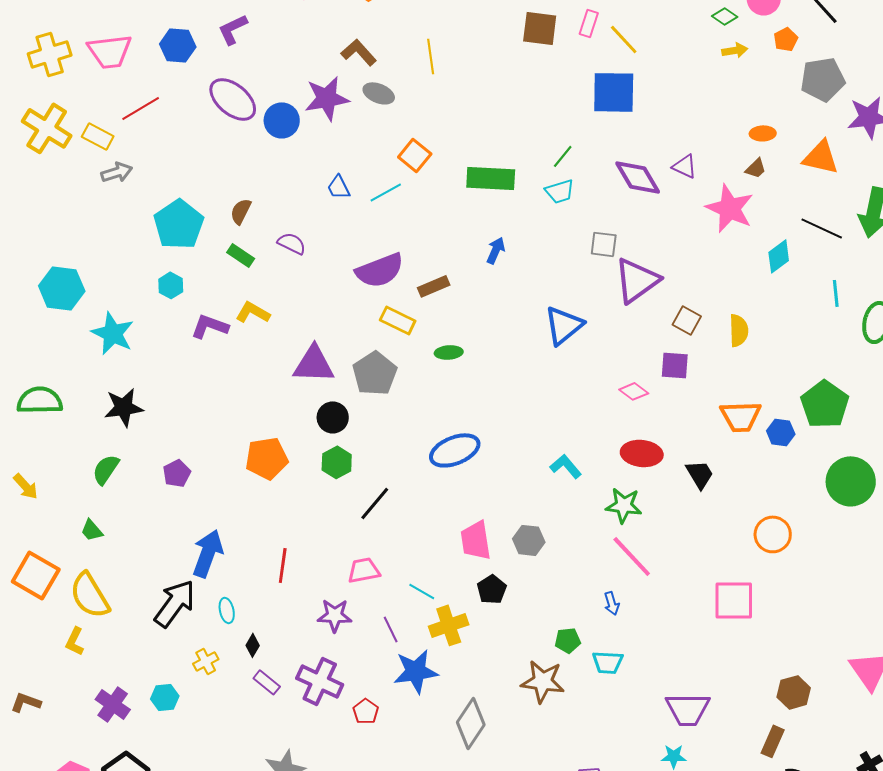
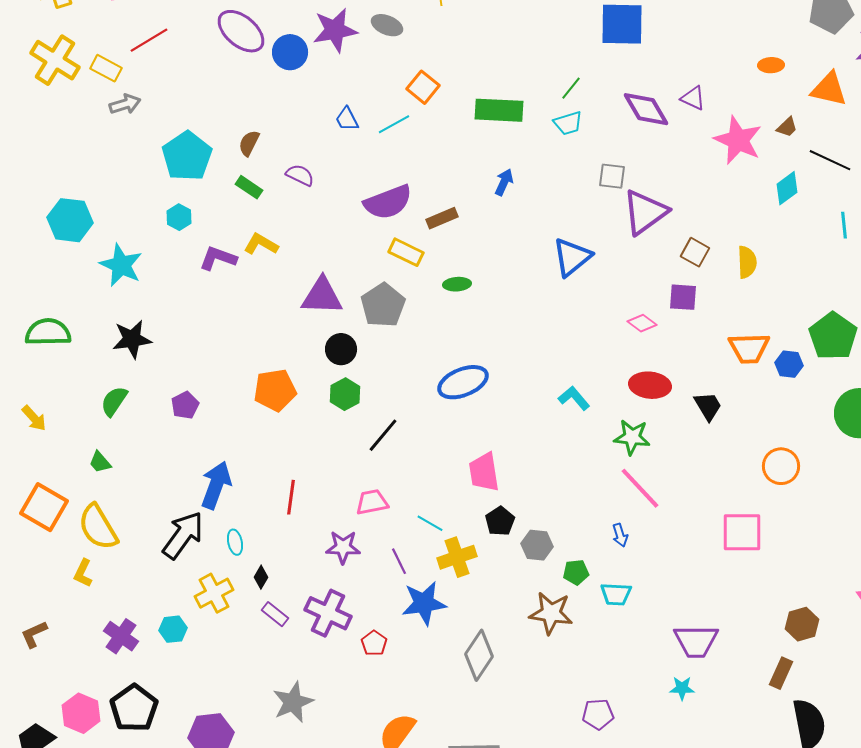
brown trapezoid: (756, 168) -> (787, 127), moved
gray hexagon: (529, 540) -> (537, 545), moved
yellow cross: (206, 661) -> (214, 593), size x1.5
brown L-shape: (26, 702) -> (34, 634), turned -44

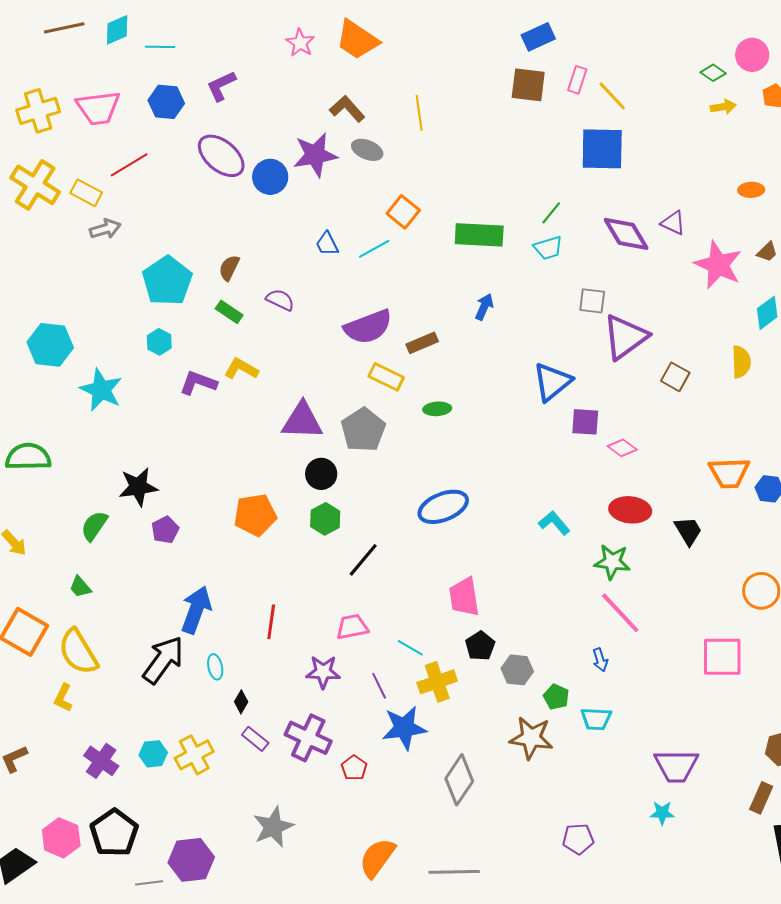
yellow semicircle: (747, 262) -> (741, 362), moved
purple square: (683, 297) -> (585, 422), moved
black star: (132, 339) -> (138, 487), moved
green pentagon: (576, 572) -> (556, 697), turned 30
yellow cross: (214, 593) -> (194, 755), moved

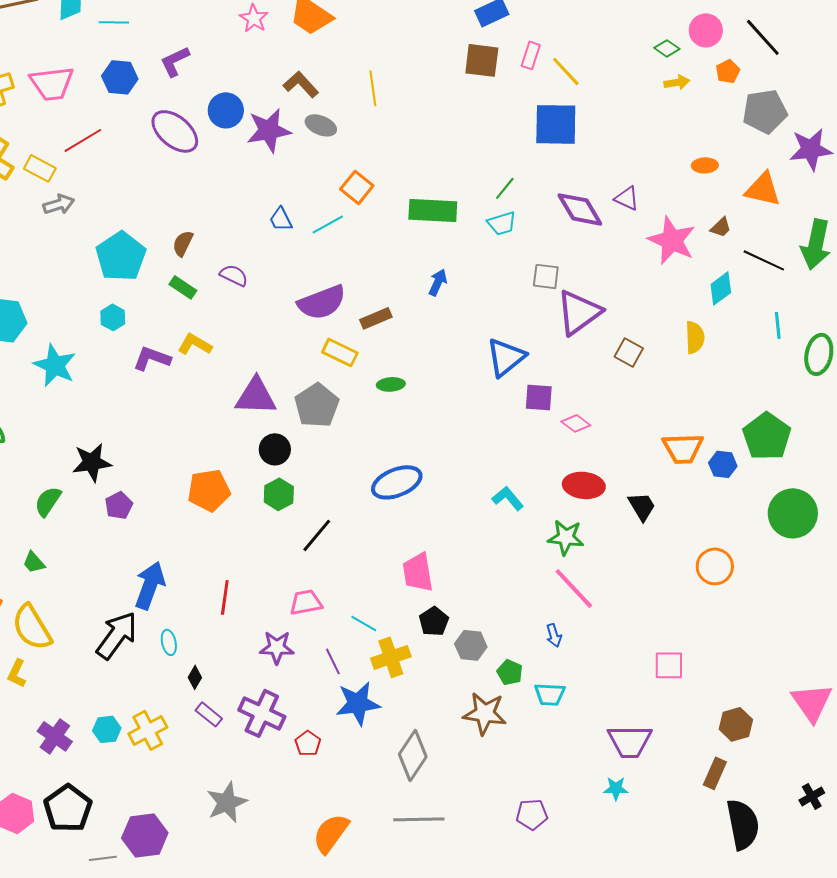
blue circle: (270, 177) -> (226, 110), moved
pink square: (722, 657) -> (669, 665), moved, size x0.7
gray line: (454, 872) -> (419, 819), moved

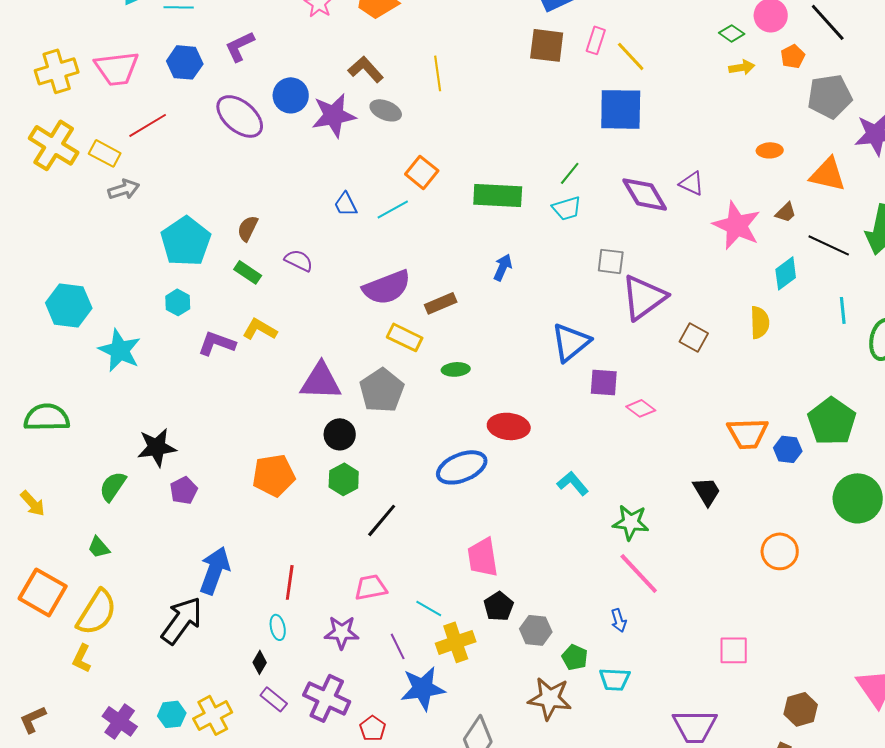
red ellipse: (584, 485) -> (509, 426), moved
yellow semicircle: (32, 627) -> (97, 612), turned -117
cyan ellipse: (169, 642) -> (278, 627), moved

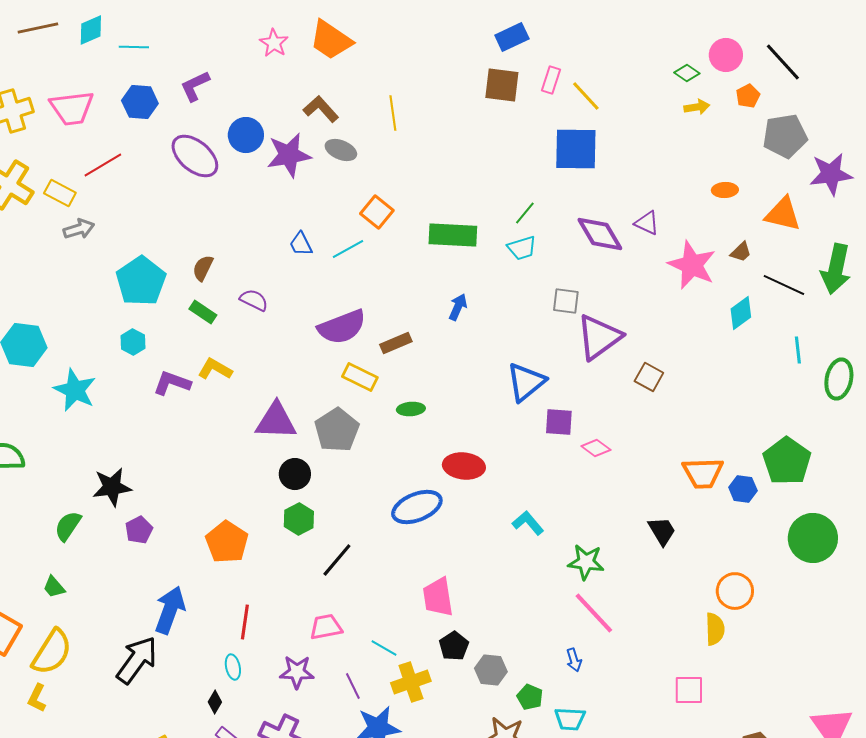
yellow semicircle: (760, 322) -> (715, 629), moved
orange pentagon: (274, 475) -> (227, 542), moved, turned -30

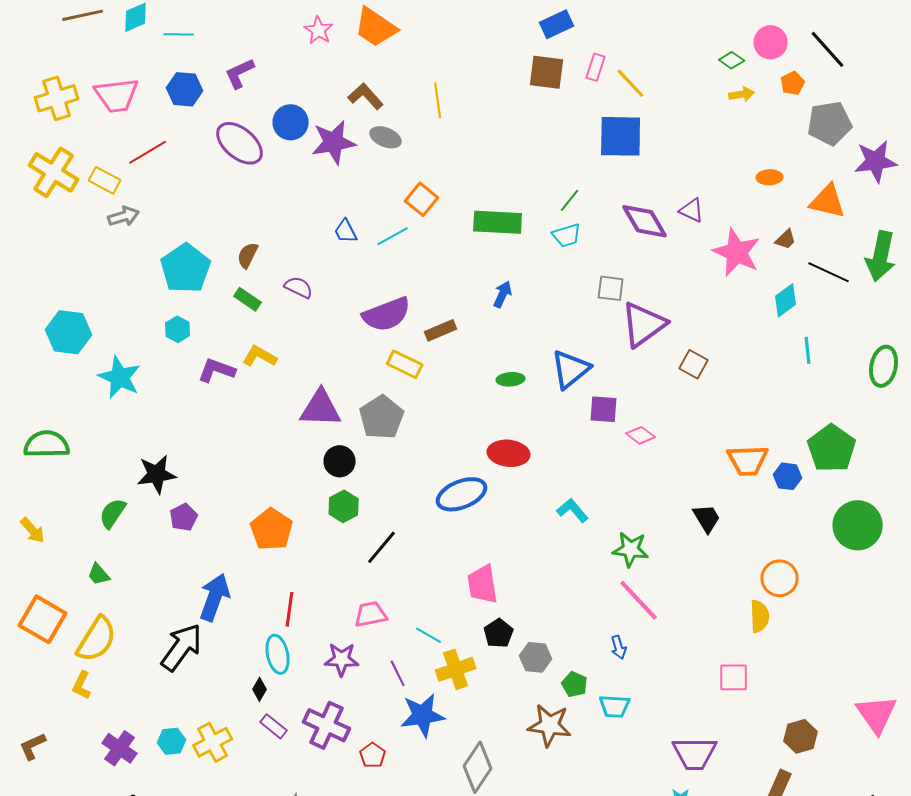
cyan line: (798, 350) -> (808, 350), moved
green ellipse: (411, 409) -> (511, 379), moved
cyan ellipse: (233, 667) -> (278, 654), size x1.5

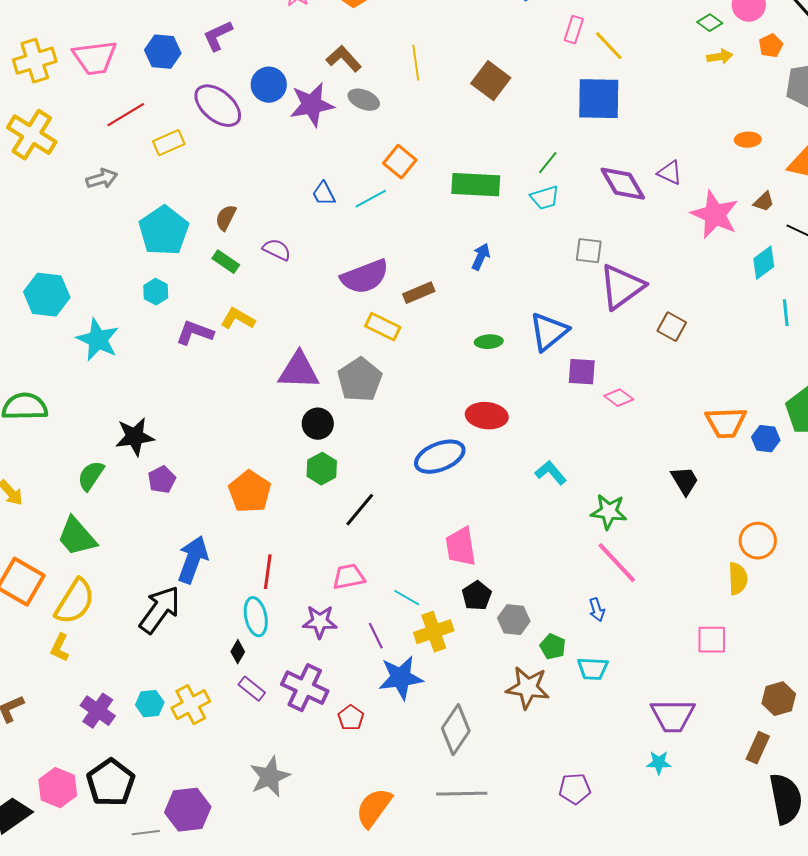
brown square: (547, 72) -> (491, 81), moved, turned 30
yellow rectangle: (105, 180) -> (169, 143), moved, turned -52
green trapezoid: (99, 574) -> (77, 537), size x1.8

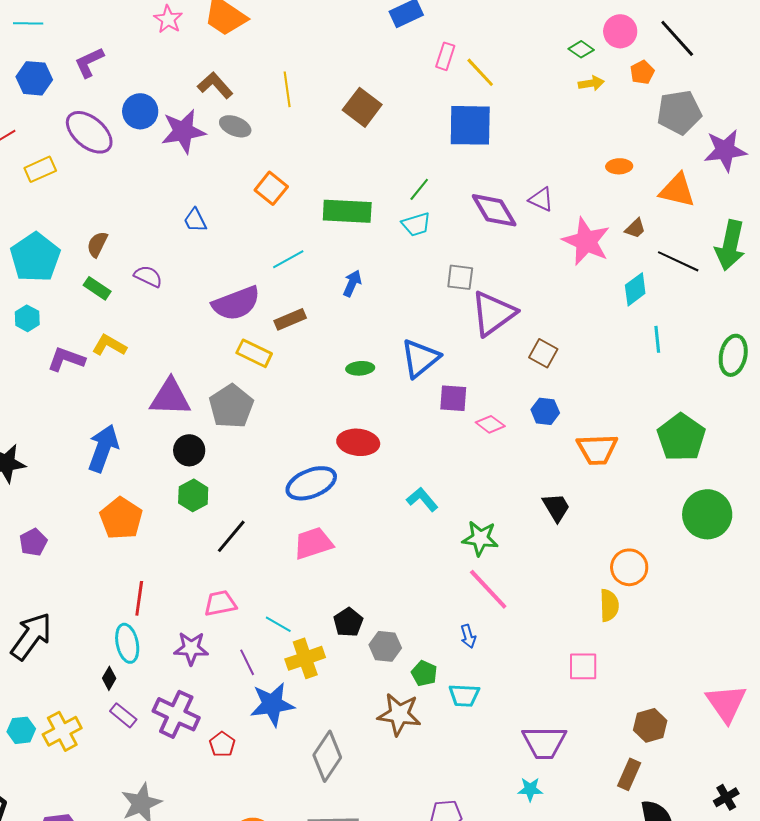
cyan line: (371, 199) -> (288, 259), moved
blue hexagon: (766, 439) -> (545, 411), moved
purple pentagon: (162, 480) -> (33, 542), moved
pink trapezoid: (461, 547) -> (313, 543), moved, turned 81
blue arrow: (193, 560) -> (103, 448), moved

